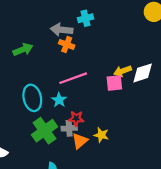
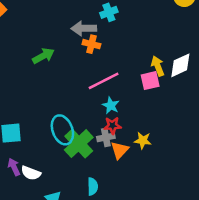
yellow arrow: (123, 71) -> (158, 66), turned 96
cyan ellipse: (32, 98) -> (62, 130), moved
cyan star: (59, 100) -> (111, 105), moved

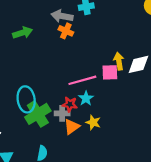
pink line: (104, 81) -> (82, 80), moved
cyan star: (111, 105) -> (86, 98), moved

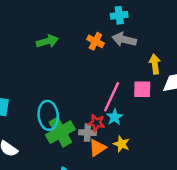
gray arrow: (62, 16) -> (124, 40), moved
yellow arrow: (119, 61) -> (155, 64), moved
pink line: (82, 80) -> (112, 97), turned -52

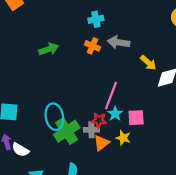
cyan cross: (119, 15) -> (96, 19), moved
yellow arrow: (155, 64) -> (148, 63), turned 144
pink square: (142, 89) -> (136, 118), moved

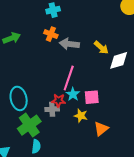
gray arrow: (119, 42) -> (69, 44), moved
green cross: (67, 131) -> (29, 125), moved
orange triangle: (102, 143) -> (101, 129), moved

